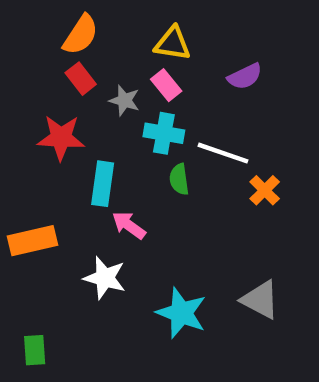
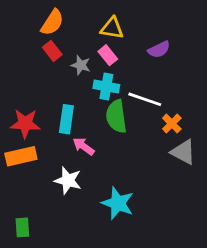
red star: (61, 138) -> (25, 124), moved
green semicircle: (179, 179) -> (116, 116), size x1.6
gray triangle: (260, 300) -> (183, 152), moved

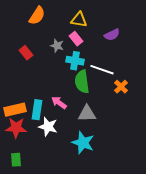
red rectangle: (52, 51) -> (26, 53), moved
cyan rectangle: (66, 119) -> (37, 110), moved
red star: (25, 124) -> (16, 128), moved
gray triangle: (183, 152) -> (87, 114), moved, turned -30

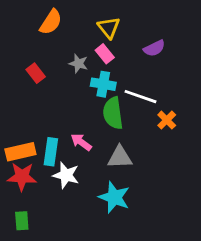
yellow triangle: (79, 20) -> (109, 28), turned 42

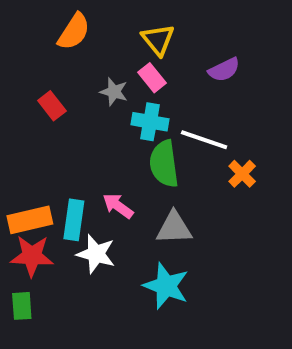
green rectangle: (22, 221) -> (22, 306), moved

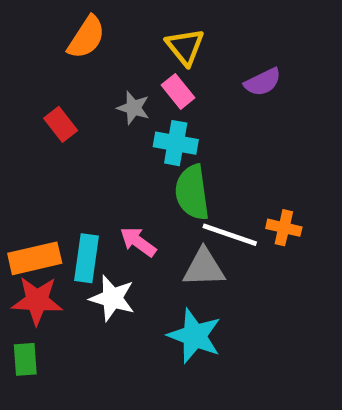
white line: (204, 140) -> (230, 235), moved
orange cross: (242, 174) -> (284, 228), moved, turned -32

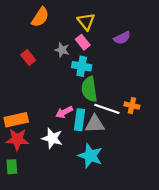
pink arrow: (138, 242) -> (64, 112), turned -63
cyan rectangle: (86, 258) -> (80, 120), moved

